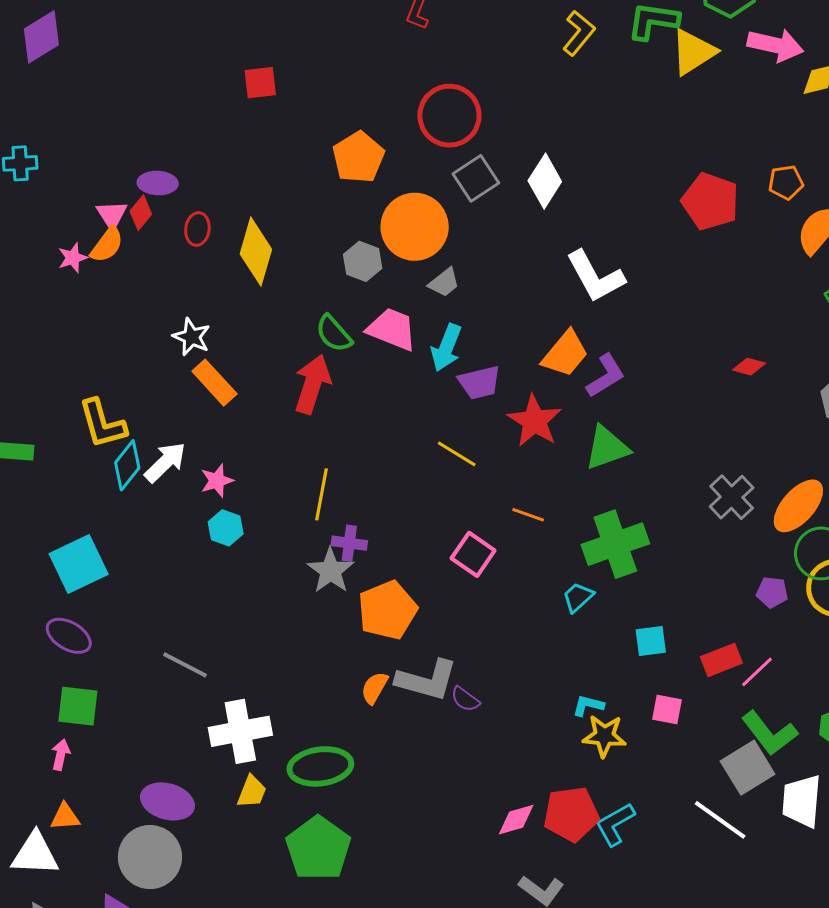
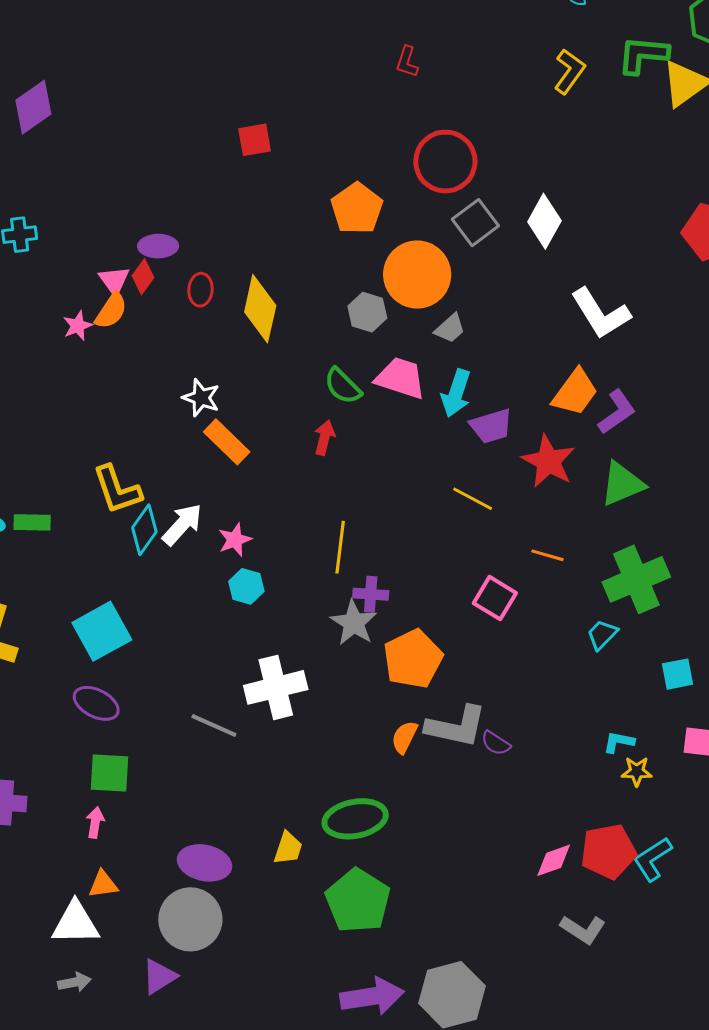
red arrow: (312, 384) -> (324, 438), size x0.6
white cross: (240, 731) -> (276, 687), moved
yellow star: (604, 736) -> (637, 771), size x0.7

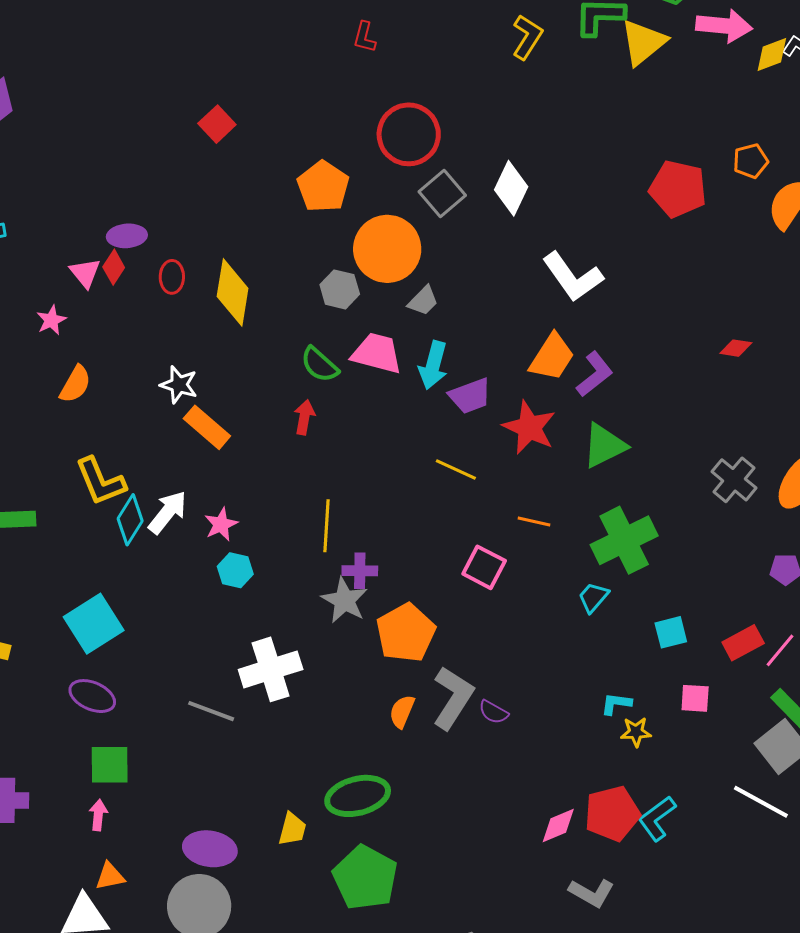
red square: (255, 140) -> (217, 124), turned -30
orange semicircle: (111, 311) -> (75, 384), moved
gray L-shape: (456, 726) -> (453, 698), turned -66

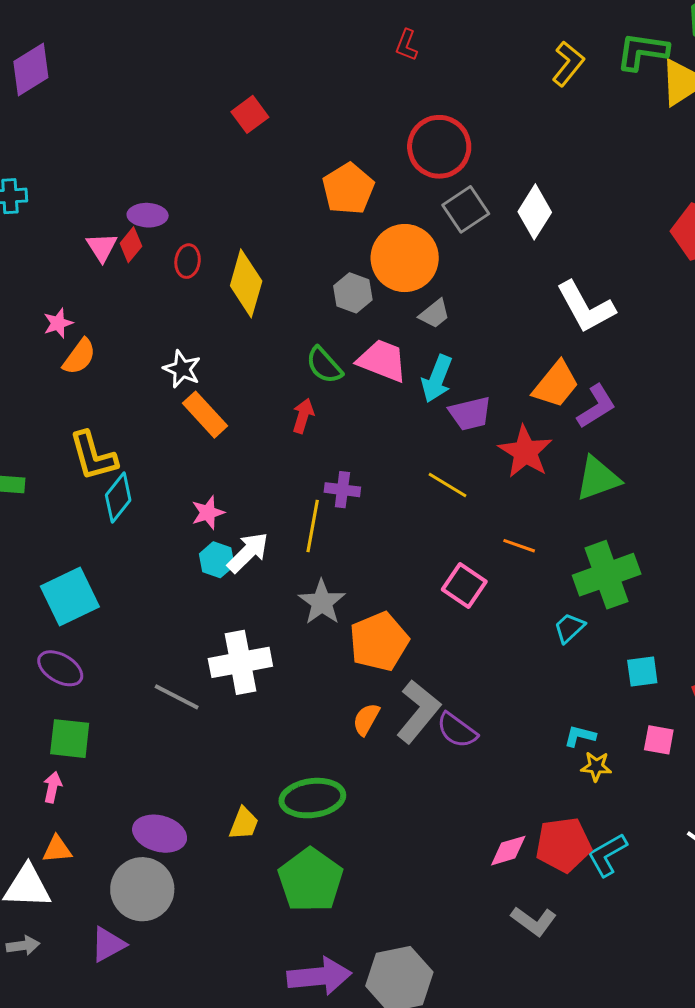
pink star: (51, 320) -> (58, 323), moved
white arrow: (168, 512) -> (248, 553), moved
purple cross: (360, 571) -> (342, 490), moved
purple semicircle: (493, 712) -> (457, 730), size x1.4

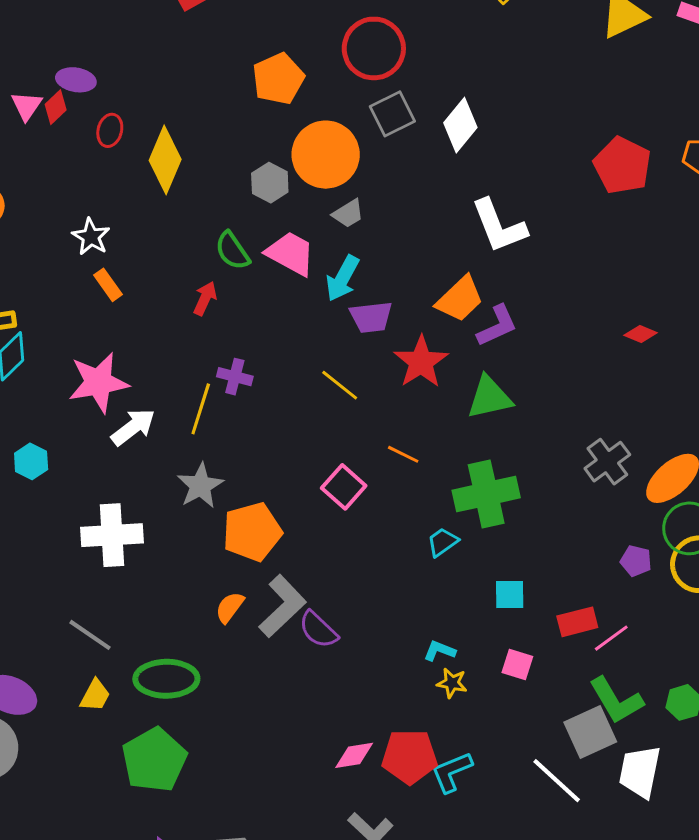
orange rectangle: (205, 415) -> (108, 285), size x0.7
pink star: (208, 513) -> (98, 382), size x1.8
cyan hexagon: (217, 560) -> (31, 461), moved
gray line: (177, 697) -> (90, 635), moved

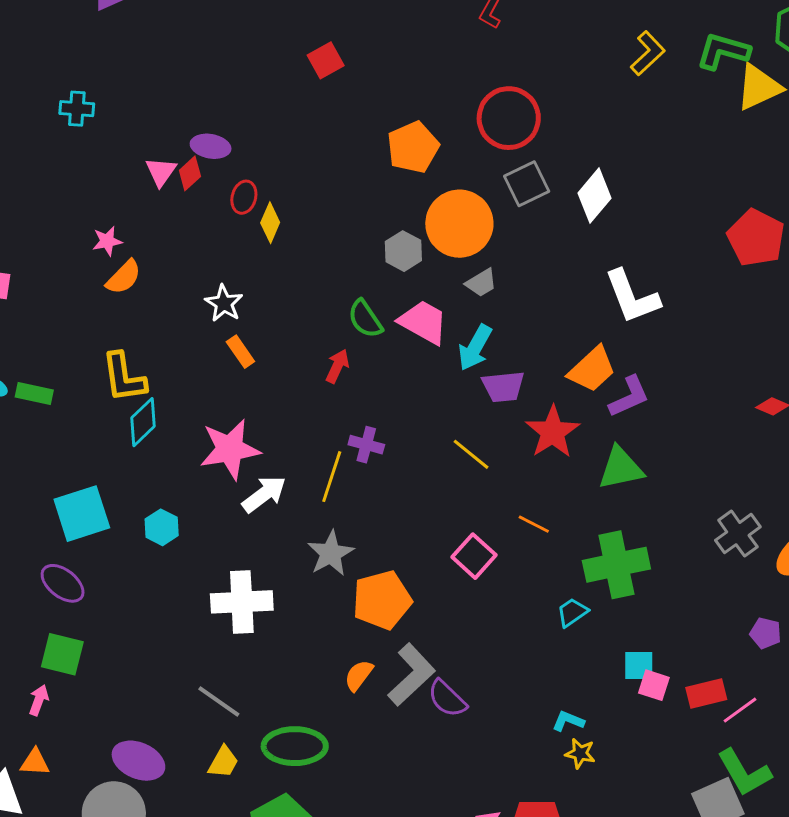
yellow diamond: (165, 160) -> (270, 223), moved, size x0.6
pink square: (517, 664) -> (654, 685), moved

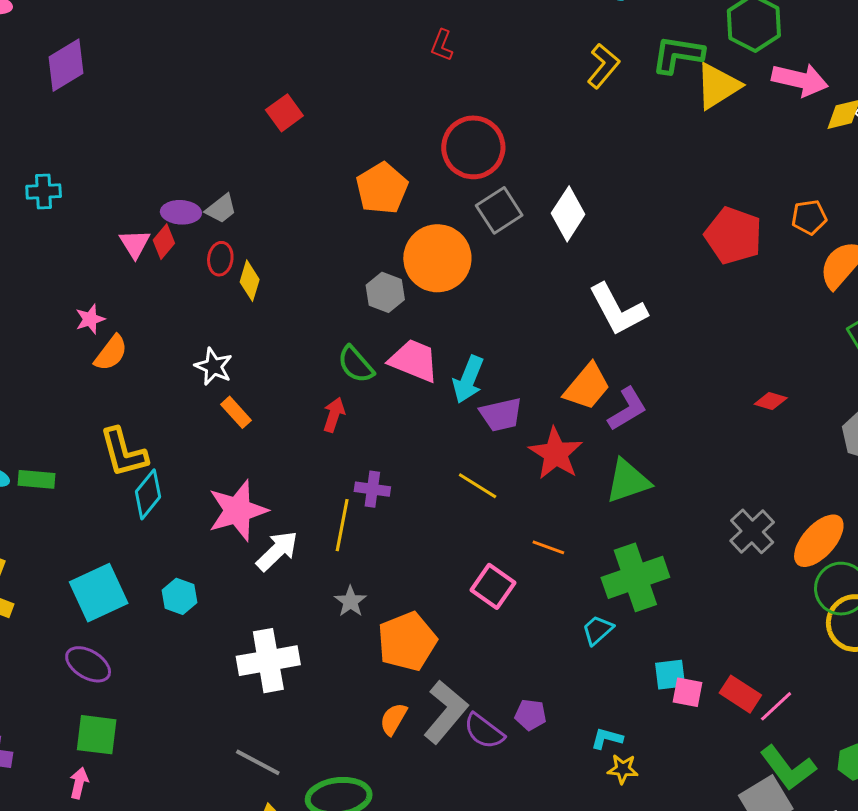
gray trapezoid: (481, 283) -> (221, 209), moved
gray star: (331, 553) -> (350, 601), size x0.7
purple pentagon: (765, 633) -> (531, 715), moved
red rectangle: (706, 694) -> (740, 694), turned 54

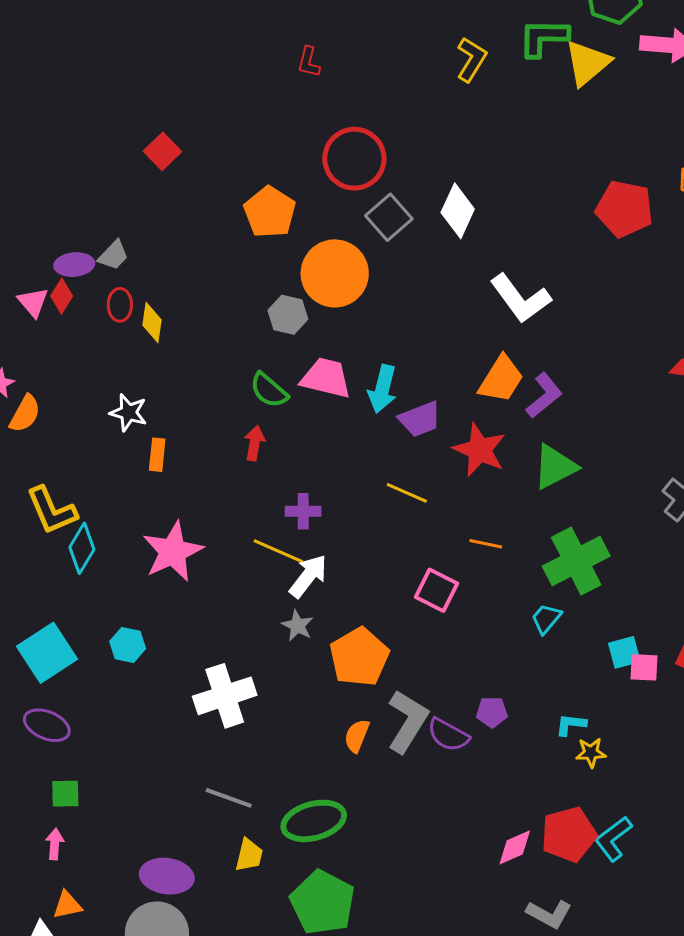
orange rectangle: (236, 412) -> (157, 455), turned 56
yellow line: (342, 525) -> (278, 551), turned -69
white arrow: (277, 551) -> (308, 576), moved
green square: (97, 735) -> (65, 794), size x0.7

